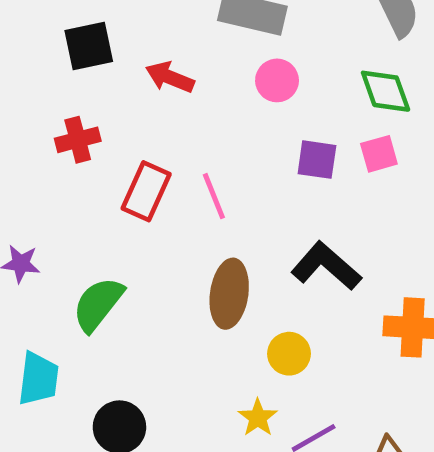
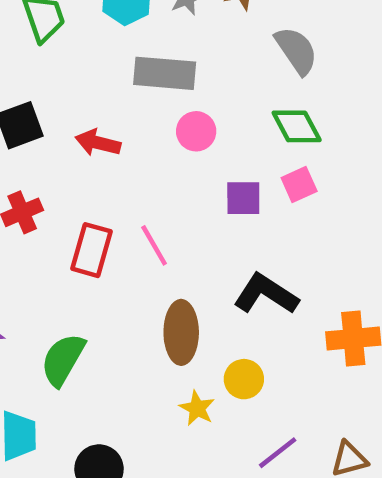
yellow star: (258, 418) -> (197, 408), moved

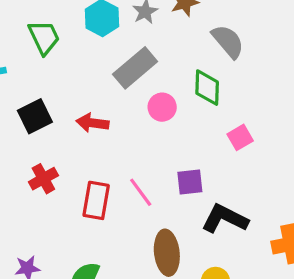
gray rectangle: (165, 73) -> (135, 68), turned -39
green diamond: (297, 126) -> (207, 88), moved, turned 36
purple square: (243, 198) -> (190, 182), moved

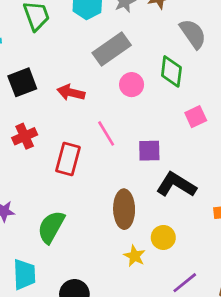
pink line: (141, 192) -> (106, 133), moved

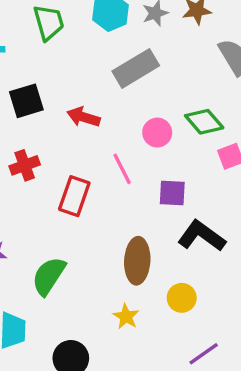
green diamond: (171, 71) -> (204, 122), moved, turned -52
pink circle: (132, 85) -> (157, 133), moved
yellow star: (135, 256) -> (126, 316), moved

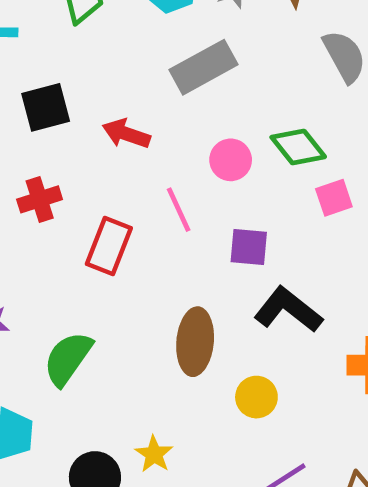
yellow star: (126, 316) -> (154, 454), moved

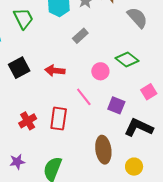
gray rectangle: (203, 67) -> (80, 36), size x0.6
pink square: (334, 198) -> (149, 92), moved
red cross: (40, 199) -> (28, 121), moved
purple square: (249, 247) -> (116, 105), turned 30

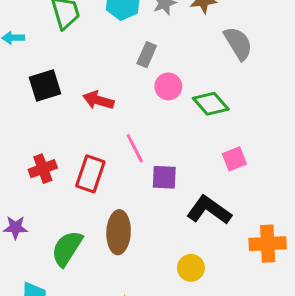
gray rectangle: (80, 36) -> (147, 55), turned -35
pink circle: (100, 71) -> (168, 86), moved
purple square: (116, 105) -> (164, 177), moved, turned -30
brown ellipse: (103, 150) -> (119, 232), moved

